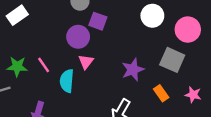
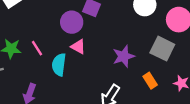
pink triangle: (86, 62) -> (78, 47), turned -42

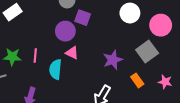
pink line: (37, 48) -> (35, 55), turned 40
gray square: (162, 49) -> (147, 51), turned 30

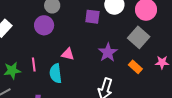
purple square: (83, 18) -> (92, 17), moved
purple circle: (65, 31) -> (44, 25), moved

